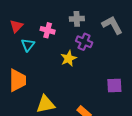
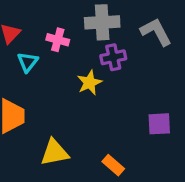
gray cross: (77, 19) -> (102, 22), size x1.5
purple cross: (84, 42) -> (113, 57), turned -35

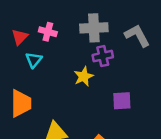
pink cross: (58, 40) -> (48, 32), moved
purple square: (159, 124) -> (122, 101), moved

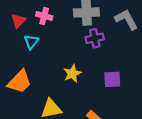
yellow star: (84, 76) -> (72, 74), moved
orange trapezoid: (21, 103) -> (19, 82), turned 44

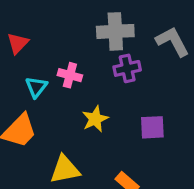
pink cross: (44, 16) -> (70, 75), moved
cyan triangle: (31, 42) -> (36, 87), moved

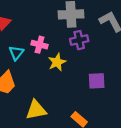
yellow star: (95, 119) -> (57, 62), moved

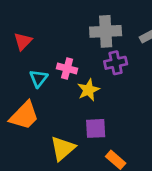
purple square: (97, 81) -> (96, 128), moved
yellow triangle: (36, 110) -> (63, 148), turned -30

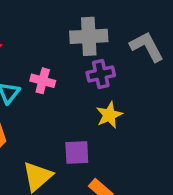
yellow star: (88, 90) -> (109, 115), moved

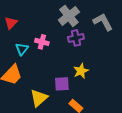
gray cross: (89, 36) -> (69, 16), turned -35
yellow star: (109, 115) -> (81, 71), moved

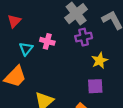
yellow star: (81, 71) -> (100, 61), moved
purple square: (62, 84) -> (95, 86), moved

